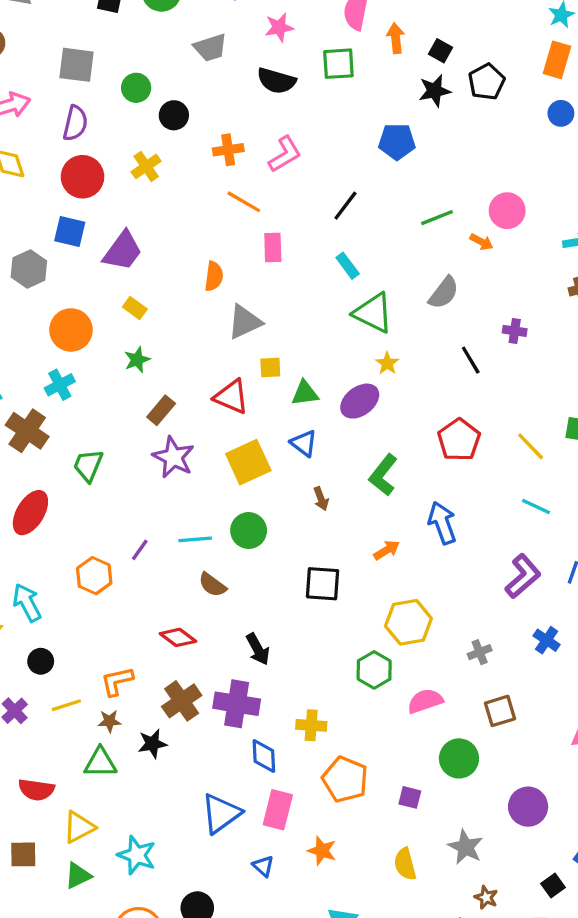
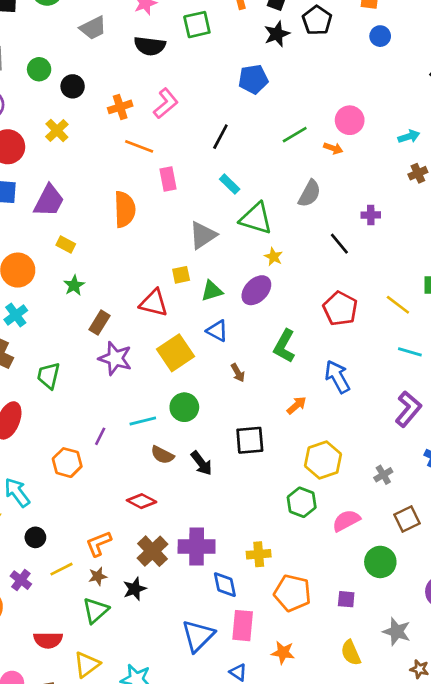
orange semicircle: (214, 276) -> (125, 209), size x1.5
gray triangle: (245, 322) -> (203, 235), moved
black arrow: (258, 649) -> (201, 463), moved
green triangle: (100, 763) -> (96, 610), turned -32

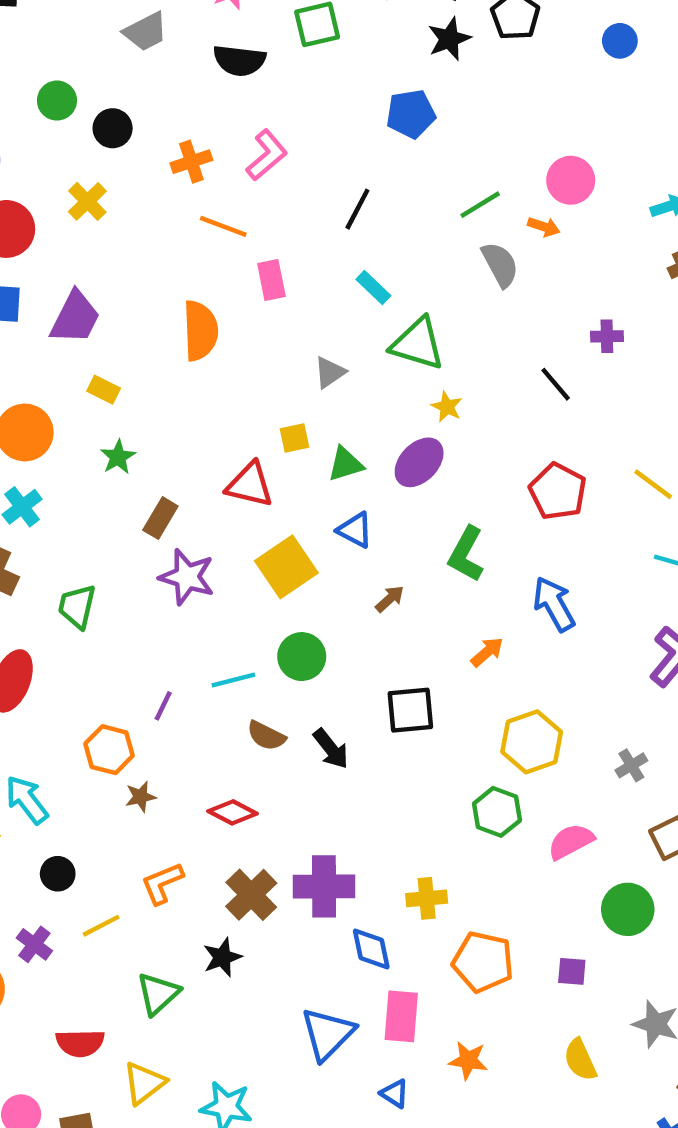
gray semicircle: (310, 193) -> (500, 265), moved, turned -56
gray triangle: (203, 235) -> (330, 372), size x0.7
brown arrow: (238, 373) -> (390, 599), turned -102
brown star: (98, 576) -> (141, 797), moved

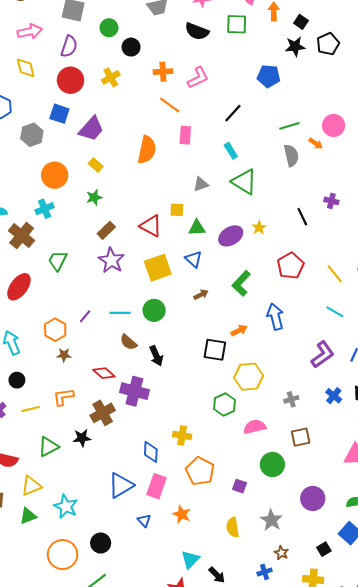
yellow star: (447, 407) -> (259, 228), moved
black square: (410, 710) -> (215, 350), moved
purple cross: (324, 886) -> (134, 391), moved

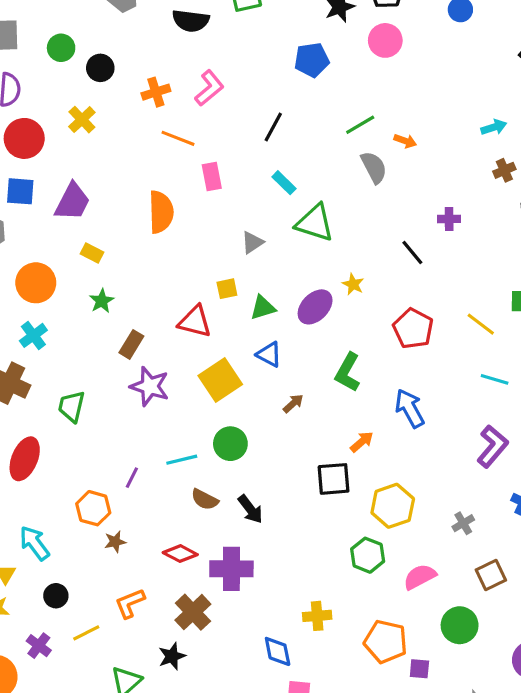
pink circle: (334, 125) -> (385, 40), moved
orange pentagon: (200, 471) -> (386, 642), moved

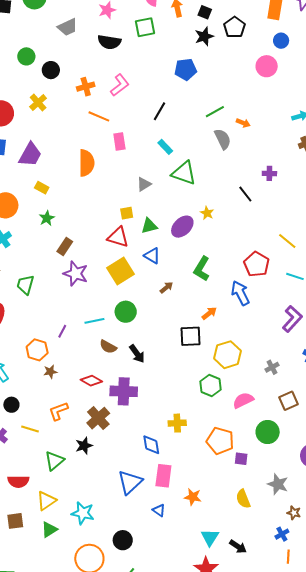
pink circle: (385, 40) -> (267, 66), moved
red triangle: (195, 322) -> (118, 237), moved
red pentagon: (413, 329) -> (257, 264), moved
yellow line: (86, 633) -> (30, 429), turned 42

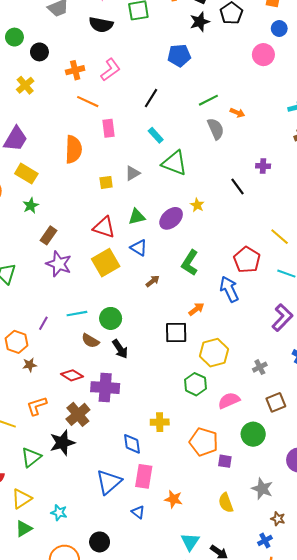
yellow rectangle: (42, 188) -> (26, 174), size x1.5
yellow square: (127, 213) -> (106, 182), moved
green circle: (126, 312) -> (111, 318), moved
black star: (84, 446) -> (62, 443), size x1.4
cyan star: (83, 513) -> (59, 513), size x0.7

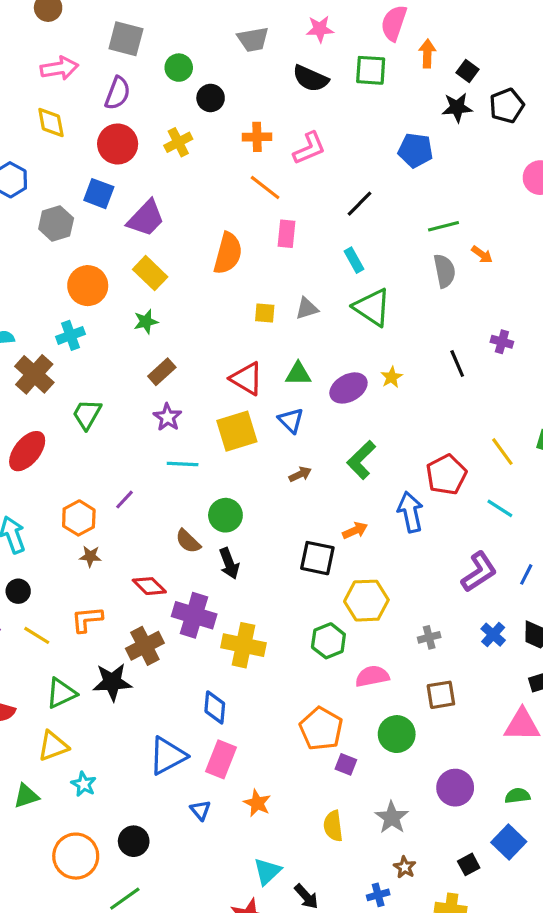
purple star: (59, 264) -> (168, 417), size x0.7
cyan line: (77, 314) -> (183, 464), moved
yellow cross: (160, 422) -> (244, 645), moved, size x1.5
yellow triangle: (22, 499) -> (53, 746), moved

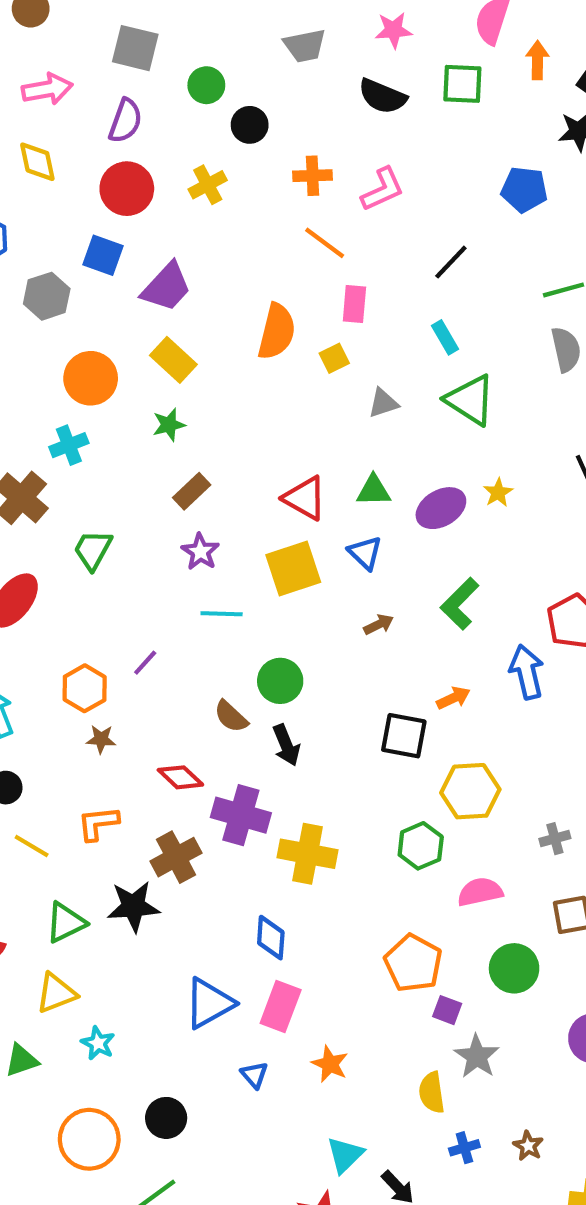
yellow square: (265, 313) -> (334, 358), moved, turned -30
gray star: (392, 818) -> (477, 1056), moved
blue cross: (378, 895) -> (464, 1148), moved

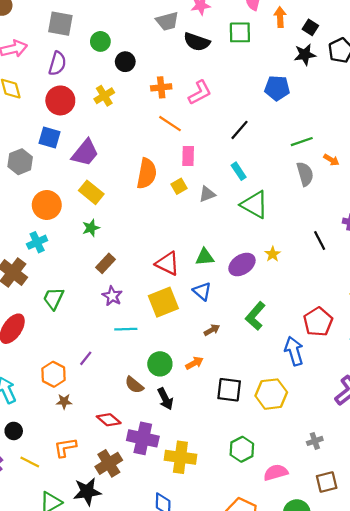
gray trapezoid: (305, 46) -> (167, 21), moved
gray triangle: (383, 403) -> (207, 194), moved
orange arrow: (453, 698) -> (194, 363), moved
yellow hexagon: (470, 791) -> (271, 394), moved

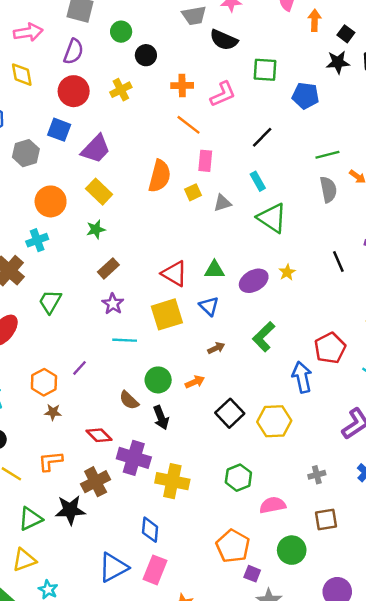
green square: (240, 32) -> (265, 70), moved
black square: (229, 390) -> (230, 413), turned 35

